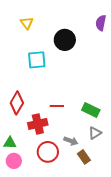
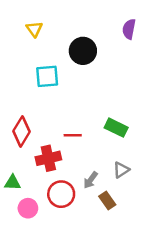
green rectangle: (91, 110) -> (116, 128), moved
gray arrow: (71, 141) -> (91, 180), turned 104
pink circle: (14, 161) -> (28, 208), moved

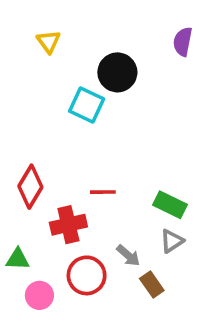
cyan square: (47, 76) -> (87, 105), moved, turned 30
green rectangle: (116, 128) -> (170, 205), moved
gray arrow: (91, 180) -> (128, 255), turned -84

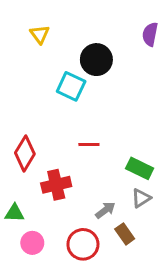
red line: (103, 192) -> (89, 145), moved
gray arrow: (128, 255) -> (105, 210), turned -78
red circle: (87, 275) -> (83, 244), moved

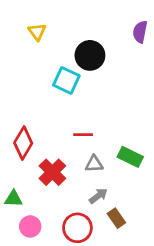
red cross: (56, 185) -> (52, 172), turned -32
gray triangle: (141, 198) -> (94, 164), moved, turned 30

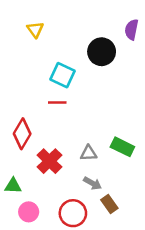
black circle: (90, 55) -> (102, 52), moved
red line: (83, 135) -> (57, 102), moved
gray arrow: (98, 196) -> (92, 183), turned 66

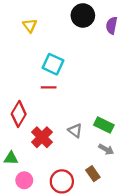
black circle: (102, 52) -> (83, 15), moved
gray triangle: (89, 153) -> (75, 131), turned 40
gray arrow: (92, 183) -> (106, 149), moved

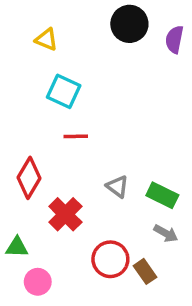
yellow triangle: (30, 25) -> (46, 39), turned -32
cyan square: (53, 64) -> (64, 91), moved
gray triangle: (75, 131) -> (117, 187), moved
red circle: (62, 181) -> (110, 259), moved

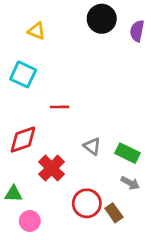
cyan square: (64, 91) -> (23, 74), moved
red diamond: (29, 178) -> (23, 140), turned 40

